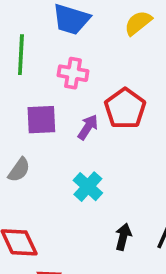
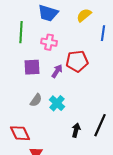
red pentagon: (125, 108) -> (77, 61), turned 30
gray semicircle: (19, 170) -> (36, 100), moved

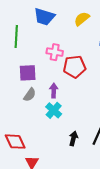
pink cross: (49, 42) -> (55, 52), moved
purple arrow: (57, 71) -> (54, 91), moved, turned -32
gray semicircle: (36, 100) -> (30, 95), moved

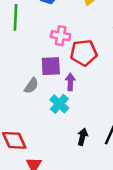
purple square: (28, 73) -> (51, 66), moved
purple arrow: (54, 91) -> (70, 82), moved

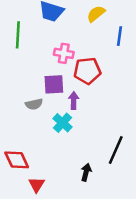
gray semicircle: (31, 86) -> (34, 104), turned 42
black arrow: (82, 137) -> (86, 172), moved

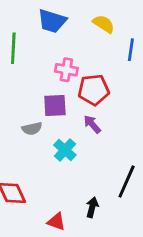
yellow semicircle: (96, 14) -> (104, 24), turned 72
purple arrow: (74, 100) -> (92, 124), moved, turned -42
red triangle: (37, 185) -> (56, 222), moved, turned -42

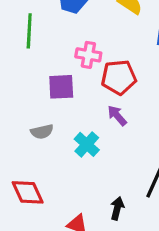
purple square: (55, 106) -> (61, 87), moved
gray semicircle: (32, 129) -> (42, 132), moved

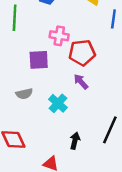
black arrow: (117, 208) -> (75, 141), moved

